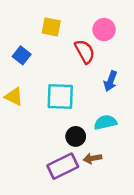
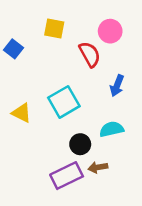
blue square: (22, 55) -> (13, 49), moved
yellow triangle: (14, 97) -> (22, 113), moved
cyan square: (60, 97) -> (64, 102), turned -32

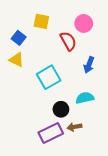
blue square: (13, 49) -> (19, 38), moved
yellow triangle: (22, 113) -> (17, 60), moved

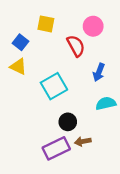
cyan semicircle: (85, 98) -> (106, 103), moved

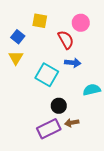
yellow triangle: (18, 67) -> (16, 58), turned 35
blue arrow: (99, 72) -> (73, 63), moved, turned -105
cyan square: (54, 86) -> (47, 75), turned -30

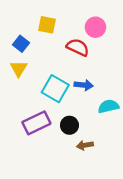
red semicircle: (66, 40) -> (78, 47), turned -36
blue arrow: (73, 63) -> (84, 85), moved
purple rectangle: (49, 129) -> (36, 123), moved

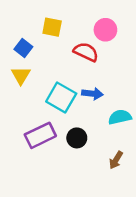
brown arrow: (85, 145) -> (116, 160), moved, turned -49

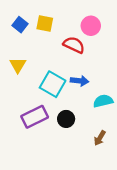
blue square: (23, 48) -> (20, 25), moved

